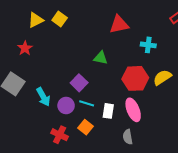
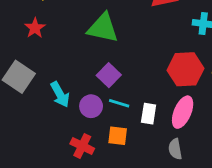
green triangle: (101, 58) -> (103, 28), moved, size x1.6
pink ellipse: (133, 110) -> (183, 112), turned 45
orange square: (86, 127) -> (118, 136), turned -32

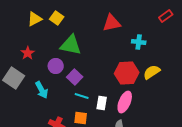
red star: (35, 28) -> (28, 53), moved
purple circle: (91, 106) -> (56, 66), moved

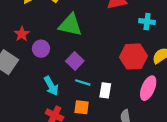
purple circle: (56, 66) -> (41, 49), moved
cyan arrow: (42, 90) -> (51, 86), moved
pink ellipse: (125, 102) -> (148, 88), moved

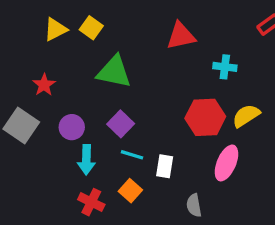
purple circle: (41, 49) -> (72, 127), moved
cyan arrow: (51, 86) -> (86, 160), turned 30
orange square: (82, 107) -> (130, 191), turned 35

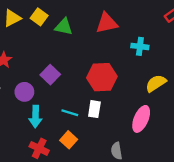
green triangle: (114, 72) -> (64, 27), moved, size x0.7
red hexagon: (205, 117) -> (102, 77), moved
purple square: (121, 124) -> (50, 75), moved
white rectangle: (165, 166) -> (94, 109), moved

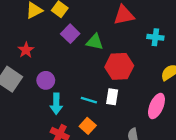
green triangle: (64, 27) -> (95, 42), moved
purple square: (50, 75) -> (70, 34), moved

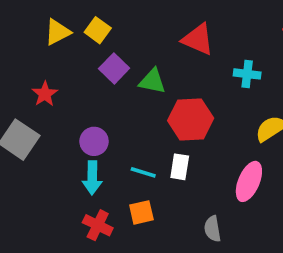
red triangle: (124, 15) -> (198, 39), turned 35
purple circle: (46, 80) -> (94, 141), moved
orange square: (88, 126) -> (141, 212), turned 35

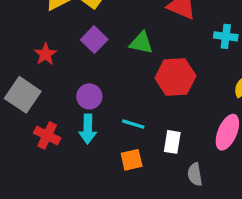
purple square: (114, 68) -> (94, 40), moved
white rectangle: (180, 167) -> (172, 142), moved
red cross: (98, 225) -> (47, 135), moved

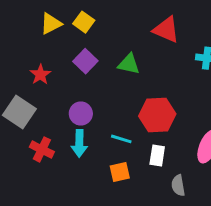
red hexagon: (175, 77) -> (157, 115), moved

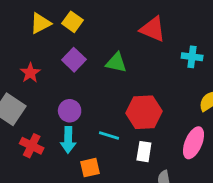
orange square: (120, 172) -> (90, 168), moved

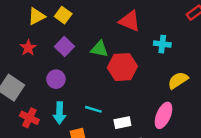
red star: (30, 73) -> (28, 48), moved
purple circle: (70, 111) -> (56, 79), moved
red hexagon: (144, 112) -> (122, 67), moved
white rectangle: (144, 152) -> (122, 123), turned 70

